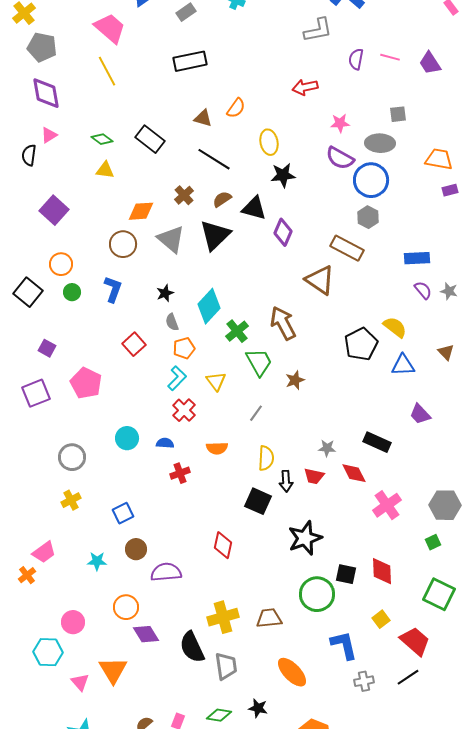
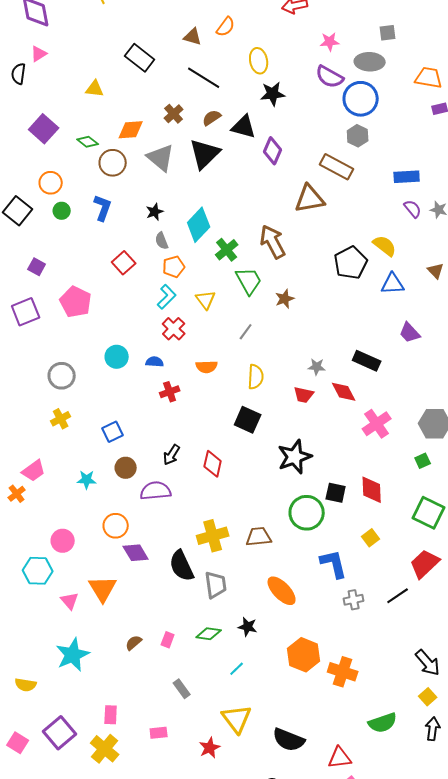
green diamond: (102, 139) -> (88, 142), moved
brown triangle: (320, 280) -> (310, 199), turned -44
black arrow: (286, 481) -> (172, 455), moved, turned 35
red trapezoid: (415, 641) -> (425, 564), moved, turned -84

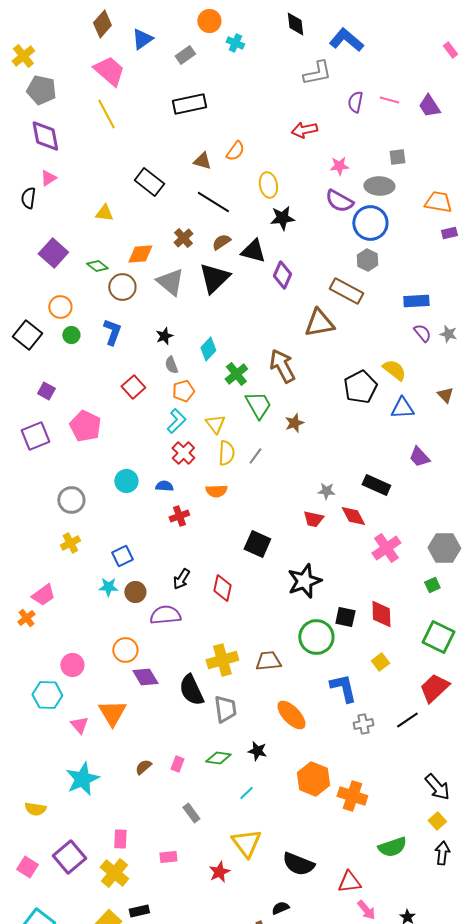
cyan diamond: (199, 225) -> (208, 349), size x0.7
yellow semicircle: (256, 377) -> (226, 453), moved
cyan star: (87, 480) -> (108, 587), moved

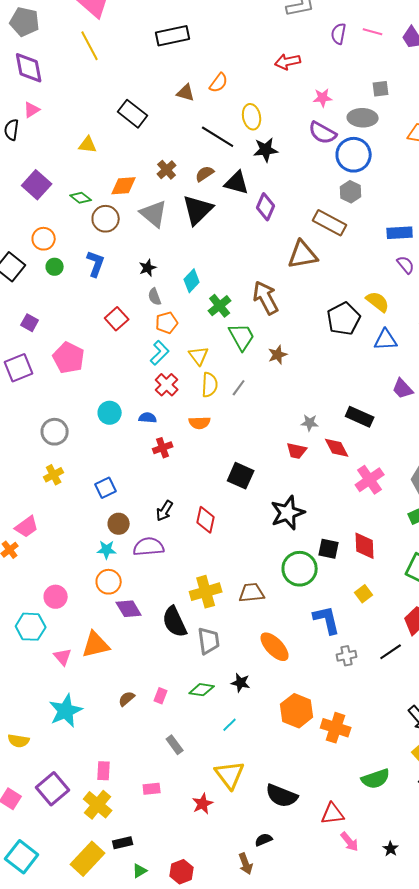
black line: (213, 202) -> (218, 137), moved
cyan star: (108, 587) -> (107, 550), moved
orange triangle: (112, 713) -> (96, 645), turned 48

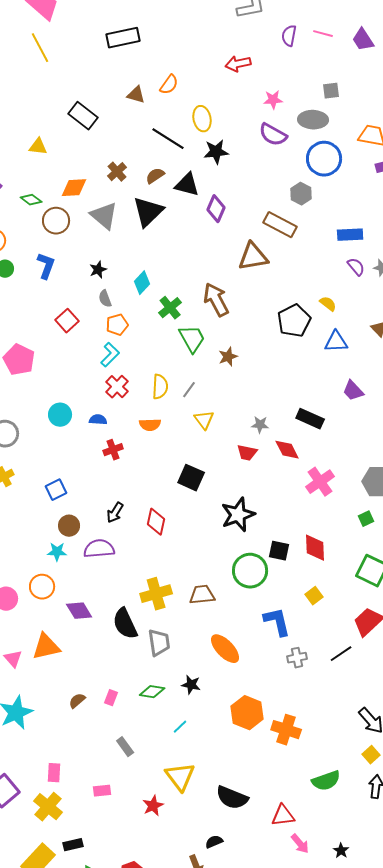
blue circle: (354, 155) -> (324, 159), moved
yellow semicircle: (378, 302) -> (328, 304), size x0.7
yellow triangle: (199, 356) -> (204, 420), moved
orange circle: (109, 582) -> (42, 587), moved

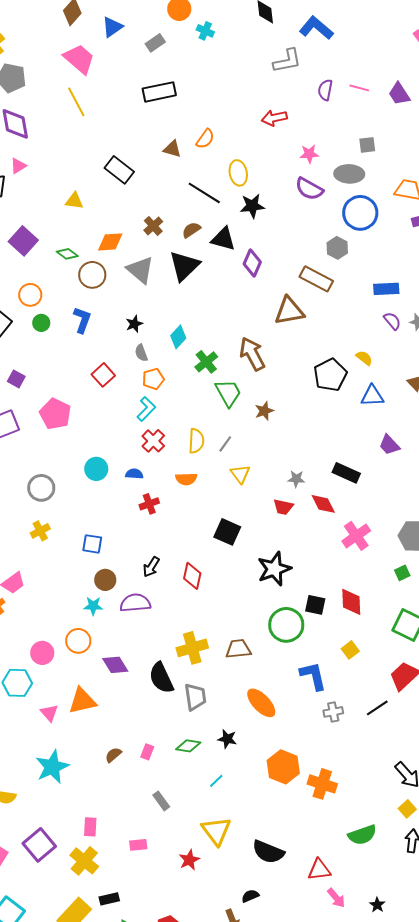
blue square: (56, 490) -> (92, 544), turned 35

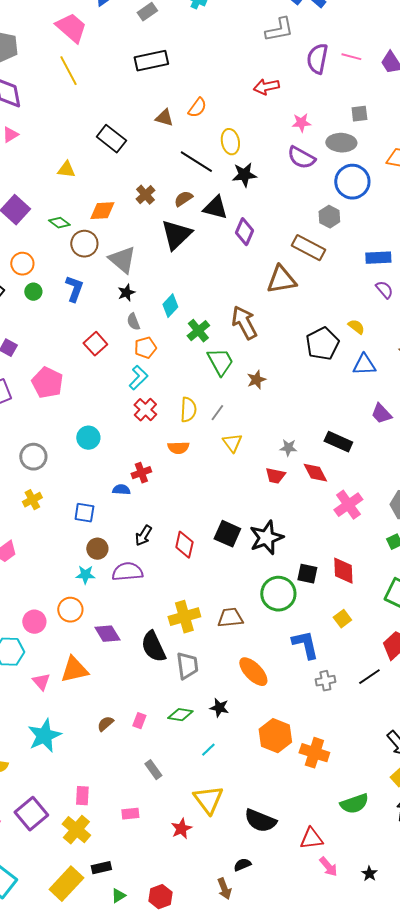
purple semicircle: (325, 90) -> (317, 59), size x1.4
gray triangle: (140, 270) -> (122, 260), moved
blue semicircle: (134, 474) -> (121, 490), moved
black square: (227, 532) -> (227, 534), moved

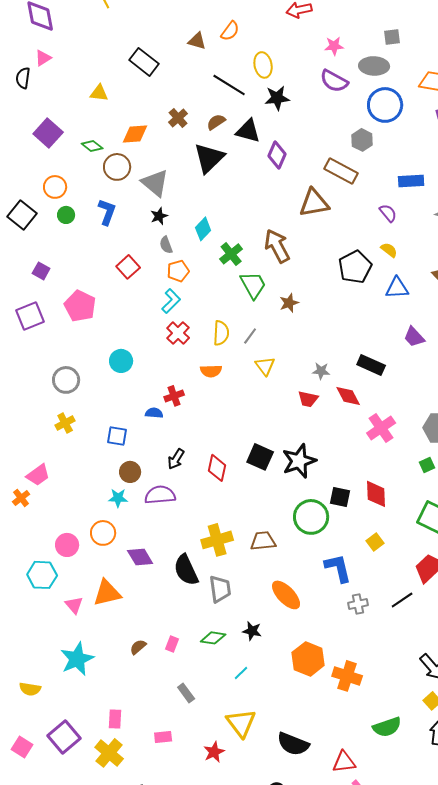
purple semicircle: (384, 290) -> (388, 213), moved

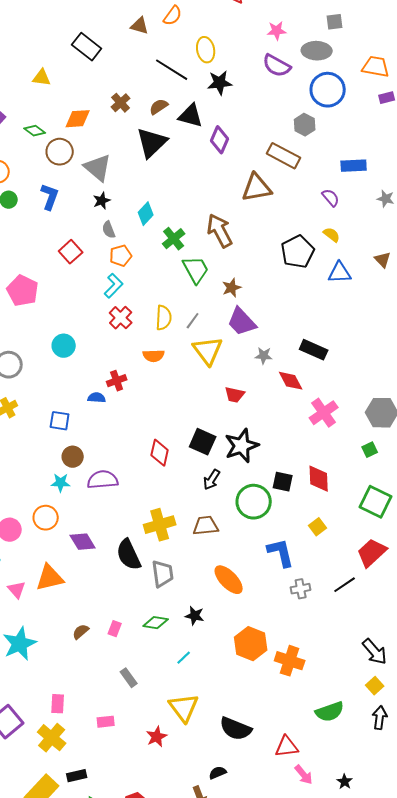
purple trapezoid: (414, 337) -> (242, 322), moved, size x1.4
yellow triangle: (265, 366) -> (208, 351), size x1.5
red trapezoid: (308, 399) -> (235, 395), moved
black arrow: (176, 459) -> (212, 480), moved

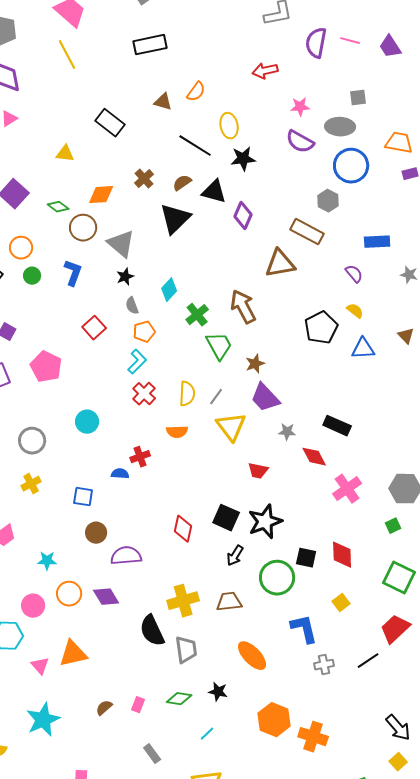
cyan star: (61, 483) -> (47, 561), moved
purple diamond: (83, 542) -> (106, 597), moved

